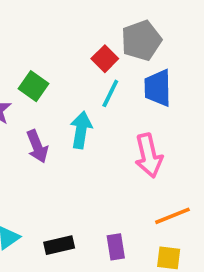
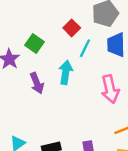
red square: (105, 59) -> (72, 28), moved

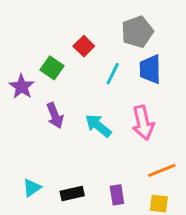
red square: (72, 28) -> (84, 46), moved
cyan arrow: (66, 72) -> (98, 126), moved, turned -60

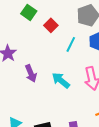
green square: (52, 68) -> (29, 12), moved

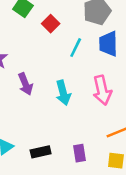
cyan arrow: (61, 80) -> (63, 93), turned -144

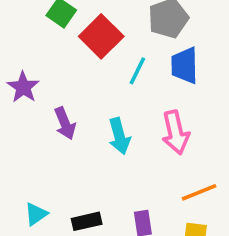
red square: (51, 24) -> (101, 36), size x1.6

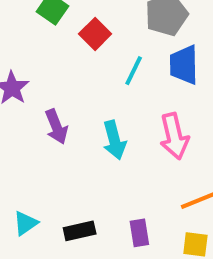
red square: (101, 36) -> (95, 34), size x0.7

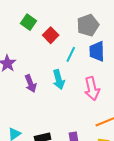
cyan arrow: (114, 140) -> (59, 80), moved

